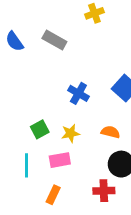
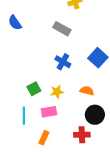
gray rectangle: (54, 40) -> (62, 29), moved

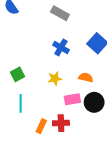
green square: (34, 89) -> (17, 74), moved
pink rectangle: (49, 112) -> (72, 99), moved
red cross: (82, 135) -> (61, 123), moved

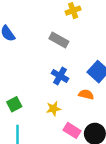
orange semicircle: (86, 77) -> (86, 94), moved
pink rectangle: (72, 99) -> (72, 130), turned 42

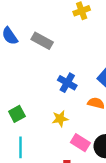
gray rectangle: (59, 40) -> (42, 41), moved

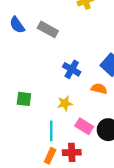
green square: (17, 114) -> (24, 99), turned 35
cyan line: (21, 147) -> (51, 131), moved

